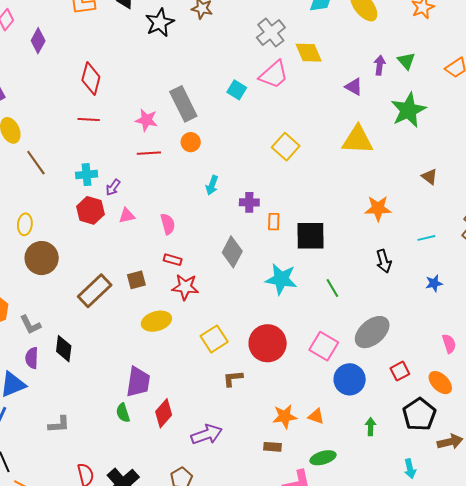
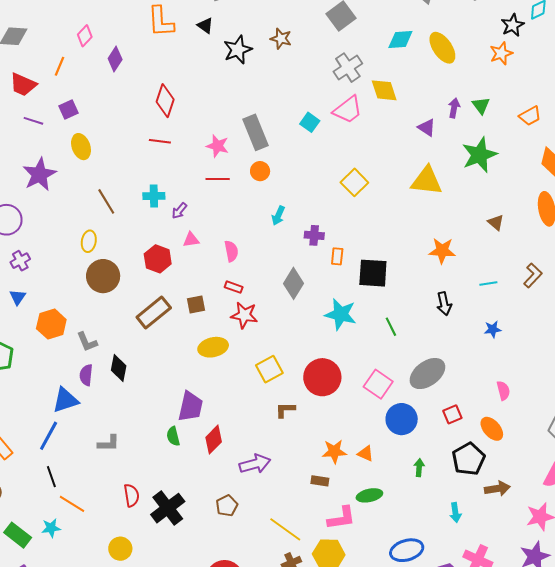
brown line: (36, 163) -> (106, 201), moved
red hexagon: (90, 210) -> (158, 259), moved

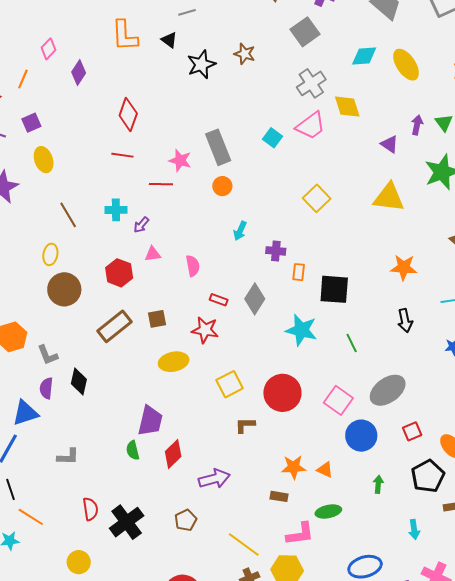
red line: (218, 179) -> (161, 184), moved
red rectangle: (234, 287) -> (219, 300), moved

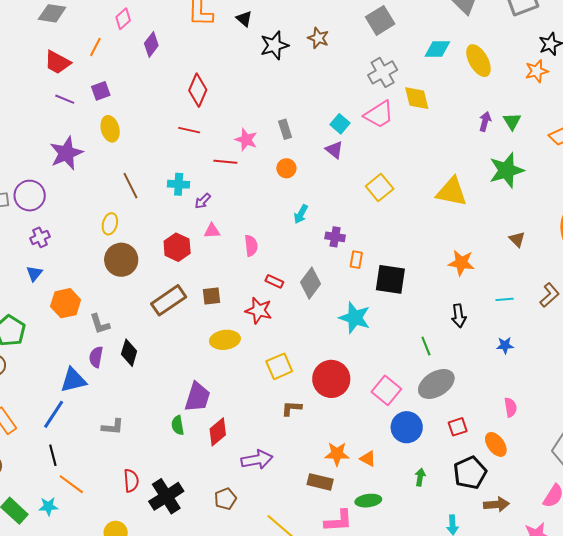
purple triangle: (389, 144) -> (334, 150), moved
gray rectangle: (218, 147) -> (285, 129), size x0.6
green line: (352, 343) -> (426, 346), moved
brown rectangle: (279, 496) -> (320, 482), size x1.4

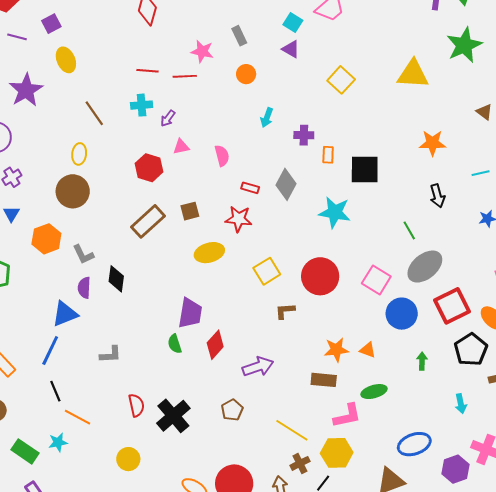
red line: (189, 130) -> (147, 71), moved
brown circle: (121, 260) -> (73, 191), moved
red square: (458, 427) -> (452, 306), size x1.8

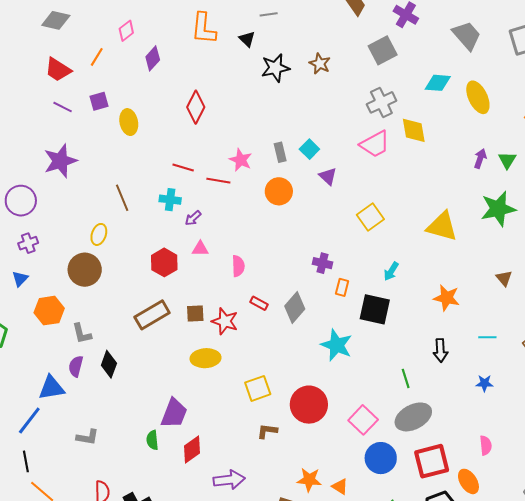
cyan square: (293, 23) -> (309, 149), moved
yellow ellipse: (66, 60) -> (129, 122), moved
orange circle: (246, 74) -> (279, 191), size x1.4
cyan arrow: (267, 117) -> (391, 271), moved
red star: (239, 219) -> (225, 321), moved

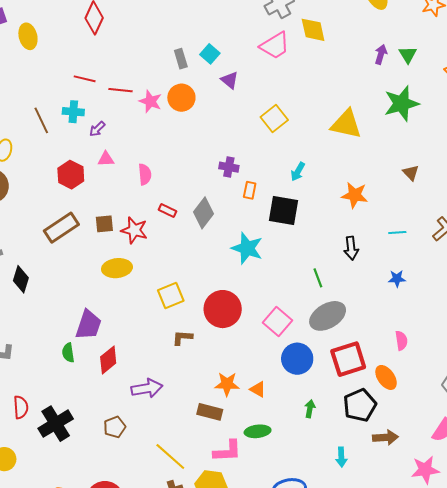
pink star: (241, 160) -> (150, 101), moved
brown line: (122, 198) -> (41, 120), moved

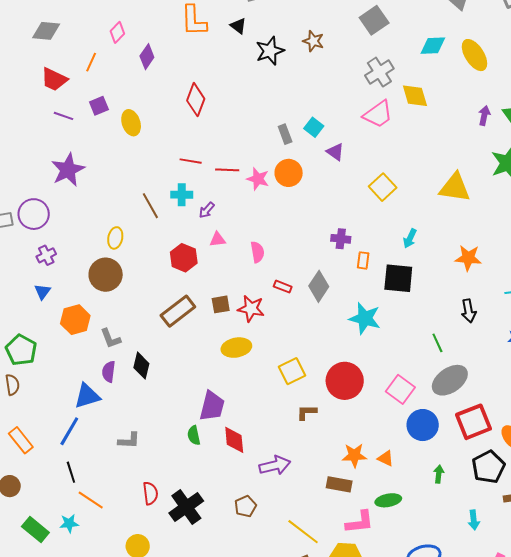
red diamond: (108, 360) -> (234, 440), turned -52

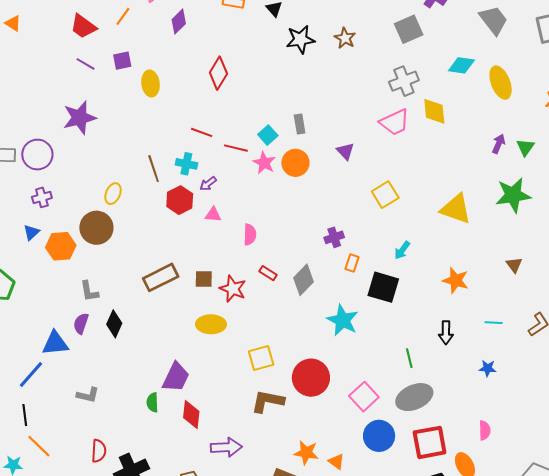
cyan square: (314, 127) -> (268, 135), moved
purple cross: (341, 239) -> (334, 237), turned -36
red hexagon: (184, 258) -> (180, 200), moved
orange hexagon: (75, 320) -> (61, 246), moved
brown L-shape: (307, 412) -> (268, 401), size x1.6

